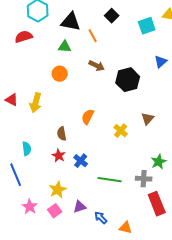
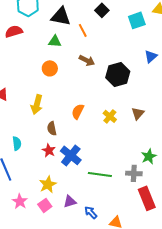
yellow arrow: (36, 103) -> (37, 104), moved
yellow cross: (121, 131) -> (110, 116), moved
blue cross: (81, 161) -> (71, 155), size x1.5

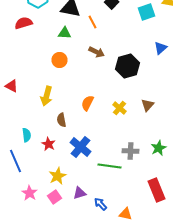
red star: (49, 150) -> (48, 144), moved
gray cross: (134, 173) -> (130, 151), moved

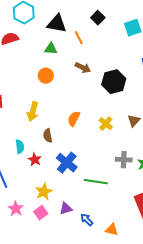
cyan semicircle: (26, 135) -> (20, 147), moved
gray cross: (130, 151) -> (124, 160), moved

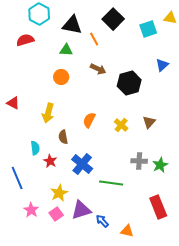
black square: (98, 18) -> (113, 19), size x1.5
purple triangle: (66, 209) -> (81, 210), size x1.5

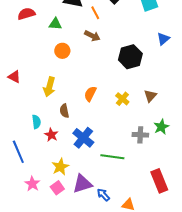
green triangle: (66, 50) -> (55, 24), moved
brown arrow: (98, 69) -> (92, 36), moved
green star: (160, 165) -> (161, 127), moved

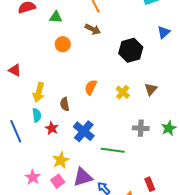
yellow arrow: (49, 87) -> (39, 92), moved
green star: (161, 127) -> (169, 128), moved
blue line: (18, 152) -> (16, 131), moved
red rectangle: (159, 181) -> (150, 184), moved, size x0.6

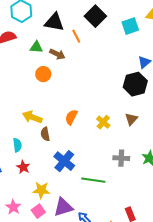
brown arrow: (93, 29) -> (57, 54), moved
black hexagon: (131, 50) -> (135, 84), moved
yellow arrow: (39, 92) -> (32, 117), moved, turned 96
red star: (52, 128) -> (23, 167), moved
yellow star: (61, 160) -> (41, 190), turned 30

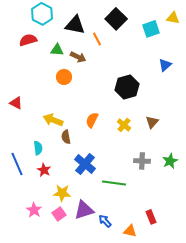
black hexagon: (135, 84) -> (127, 87), moved

